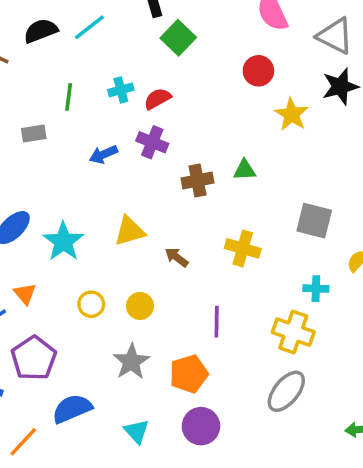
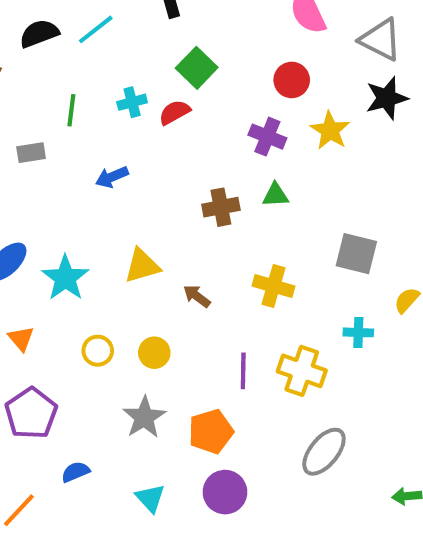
green square: (178, 38) -> (197, 68), moved
purple cross: (152, 142) -> (267, 137), moved
yellow cross: (293, 332) -> (302, 371), moved
blue semicircle: (72, 409) -> (76, 472), size x0.6

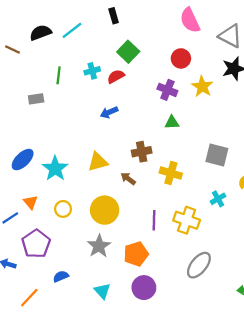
blue arrow: (112, 177) -> (109, 112), moved
brown cross: (221, 207) -> (142, 152), moved
cyan cross: (358, 332) -> (218, 199), turned -32
yellow circle: (98, 351) -> (63, 209), moved
yellow circle: (154, 353) -> (105, 210), size x1.6

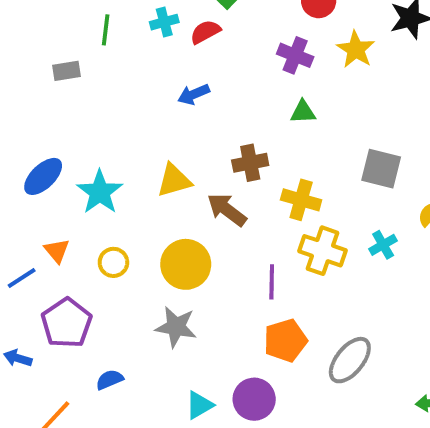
brown arrow: (128, 179) -> (227, 210), size x1.5
yellow cross: (187, 220) -> (322, 251), moved
gray star: (99, 246) -> (176, 327), turned -30
orange pentagon: (136, 254) -> (285, 341), moved
cyan triangle: (102, 291) -> (199, 405), moved, turned 42

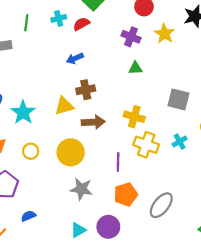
brown cross: (250, 163) -> (86, 90), moved
brown arrow: (227, 210) -> (93, 122), turned 140
gray star: (176, 327) -> (81, 189), moved

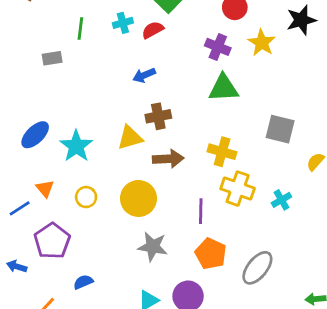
green triangle: (135, 68) -> (223, 88), size x1.6
cyan cross: (180, 142) -> (281, 200), moved
orange pentagon: (126, 194) -> (211, 254), turned -30

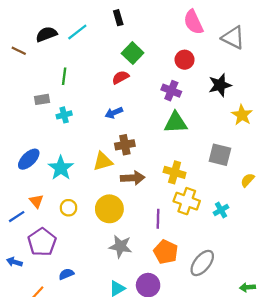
black star: (301, 20) -> (220, 85), moved
cyan cross: (123, 23) -> (64, 115), moved
yellow star: (262, 43) -> (242, 115), moved

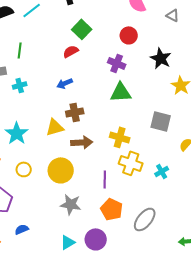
gray triangle: (233, 38) -> (173, 15), size x0.6
black star: (220, 85) -> (161, 58), turned -30

